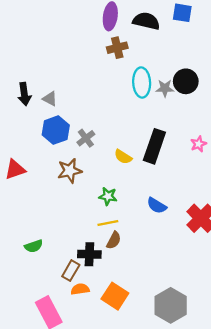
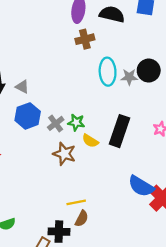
brown star: (70, 171) -> (64, 154), moved, turned 30
green star: (108, 196) -> (76, 122), moved
blue semicircle: (157, 206) -> (141, 186), moved, size x1.4

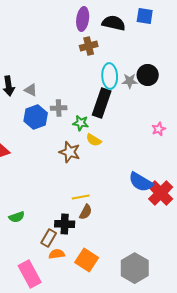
gray cross: (56, 123) -> (59, 108), moved, turned 35
black rectangle: (119, 131) -> (102, 103), moved

